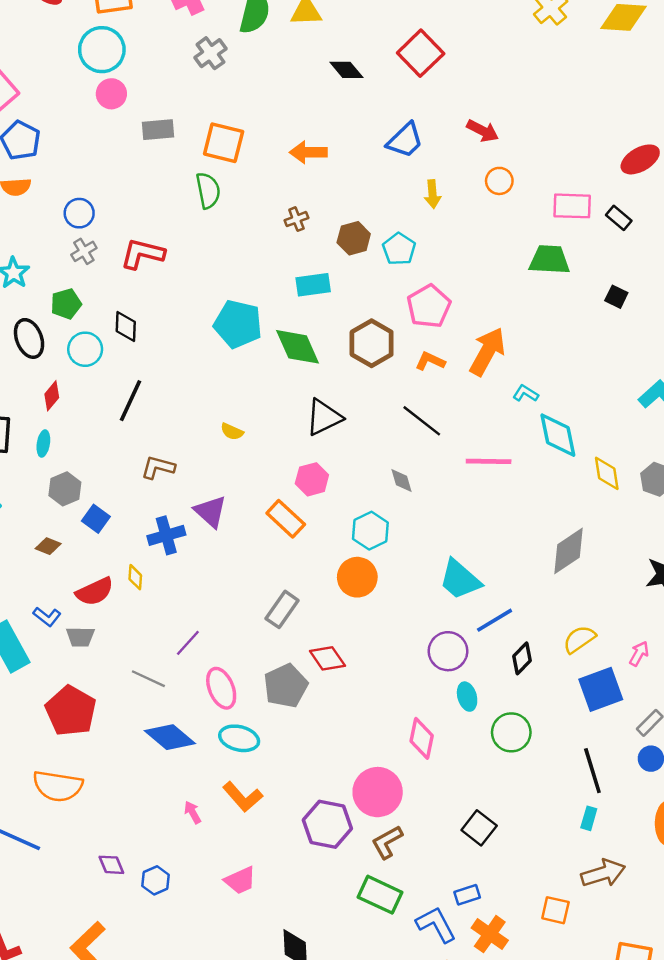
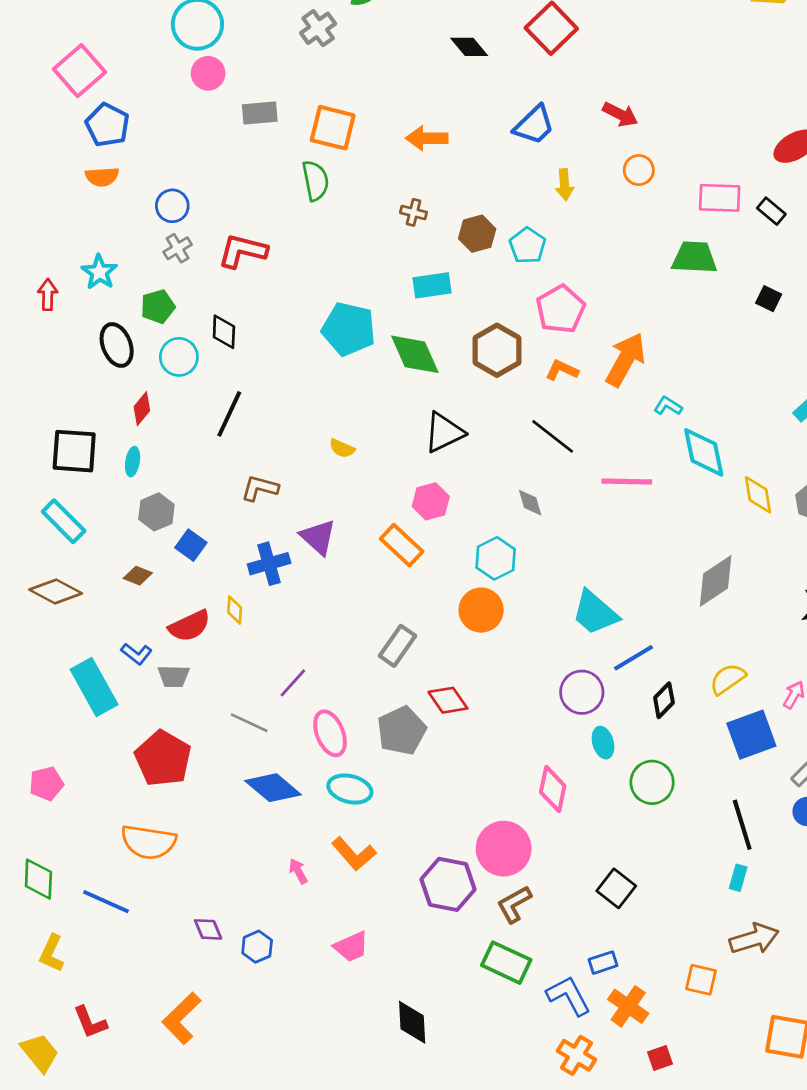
brown cross: (296, 219) -> (413, 212), turned 35

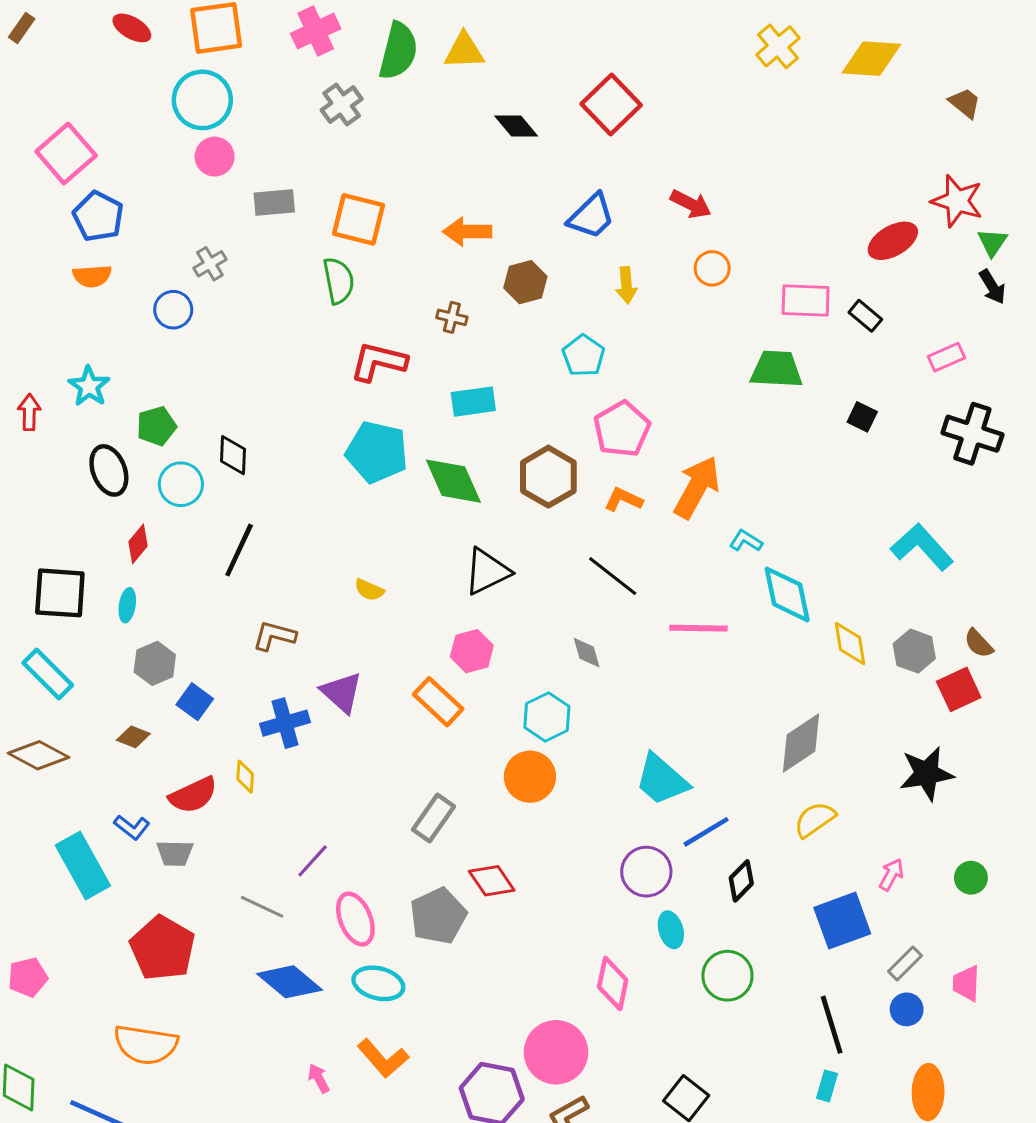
brown hexagon: (477, 234) -> (525, 282), moved
gray cross: (178, 248) -> (210, 264), moved
red L-shape: (243, 251) -> (378, 362), moved
yellow semicircle: (728, 679) -> (815, 820), moved

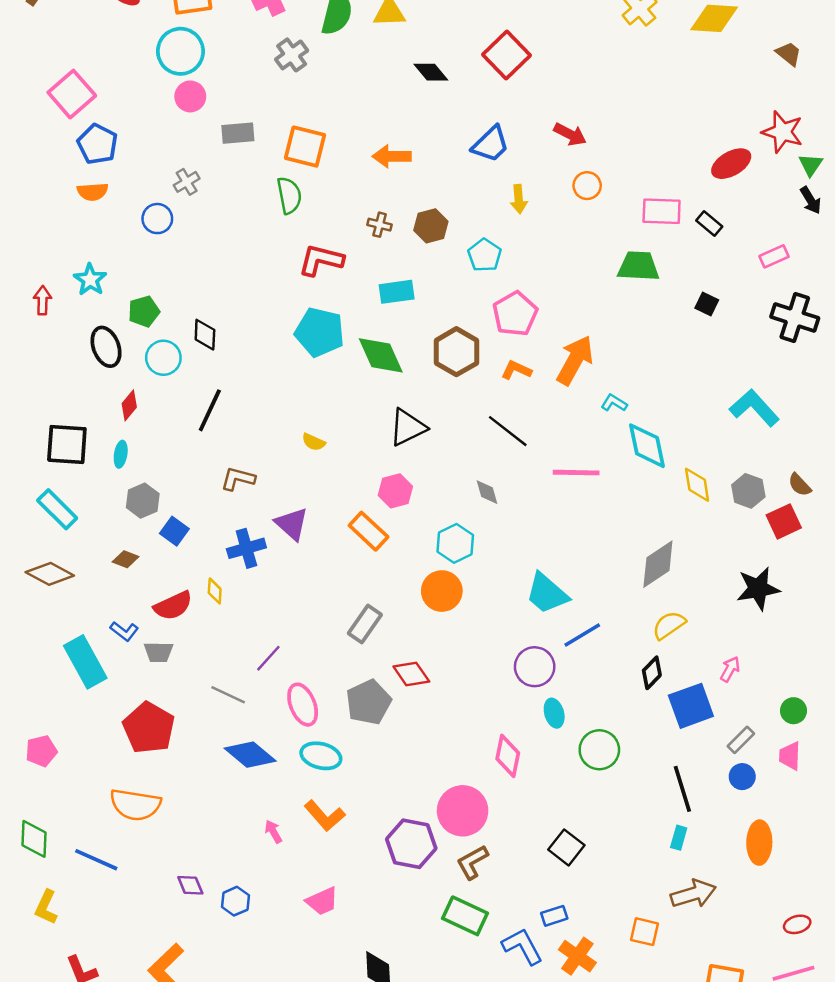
brown hexagon: (525, 282) -> (431, 226), moved
green circle: (971, 878) -> (793, 711), moved
black diamond: (741, 881) -> (652, 673), moved

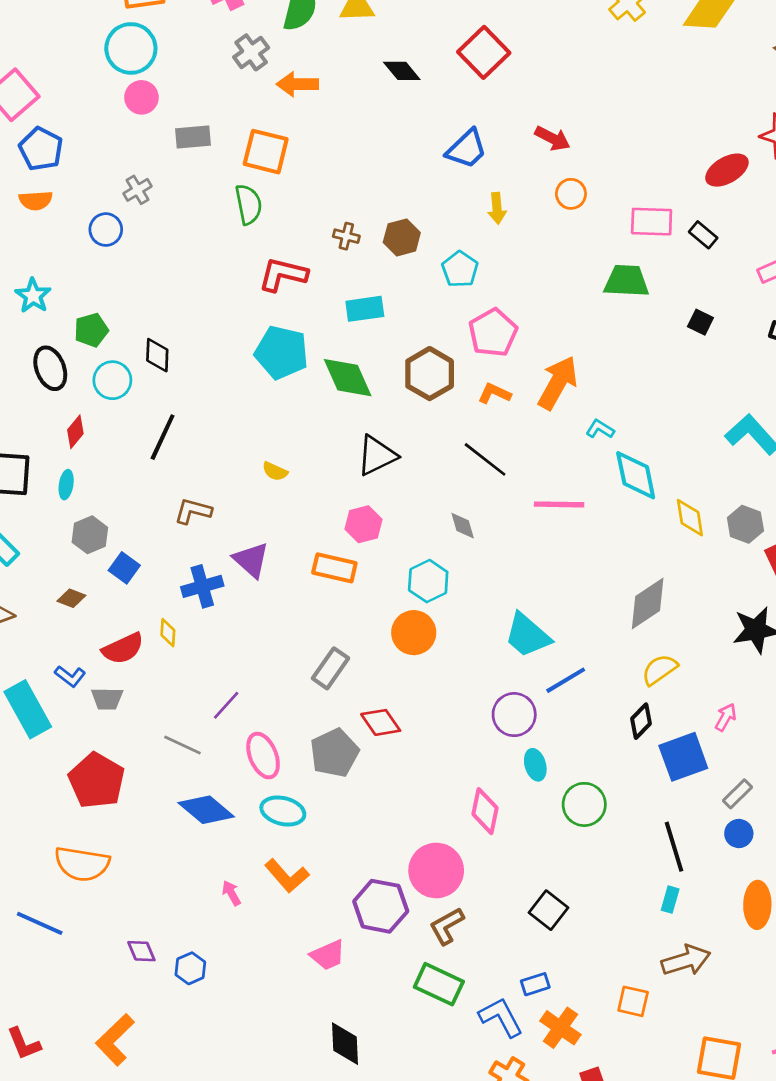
orange arrow: (392, 156) -> (297, 84), moved
orange rectangle: (369, 531) -> (334, 568), turned -30
pink trapezoid: (322, 901) -> (328, 955), moved

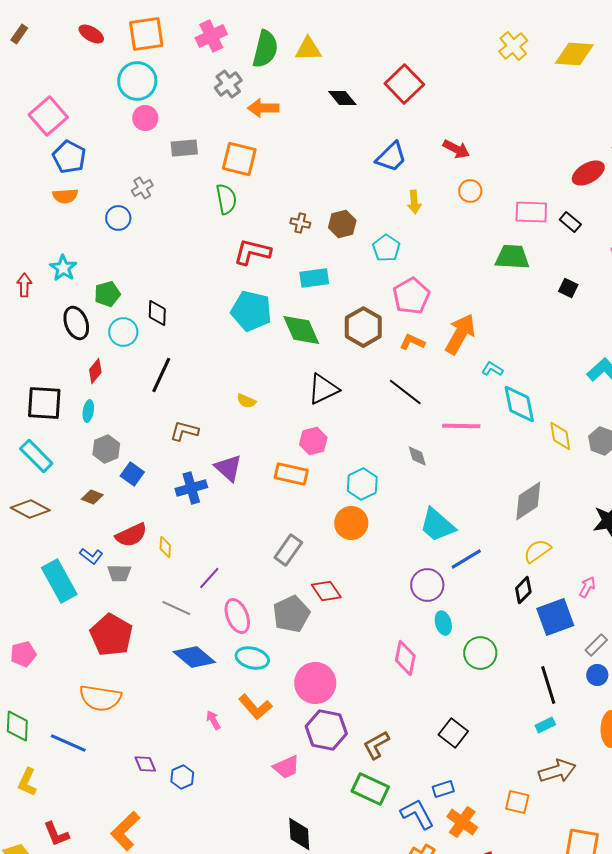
gray diamond: (463, 526) -> (417, 456), moved
yellow diamond: (168, 633) -> (165, 547), moved
pink circle: (436, 871) -> (315, 683), moved
cyan rectangle: (670, 900) -> (545, 725), turned 48

